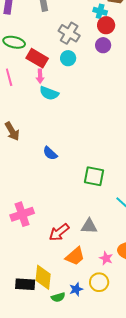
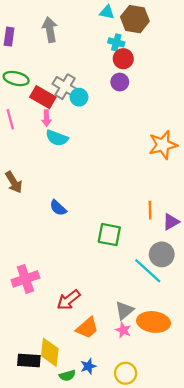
gray cross: (69, 33) -> (65, 87), moved
gray triangle: (89, 226) -> (124, 310), moved, turned -42
yellow circle: (99, 282) -> (126, 373), moved

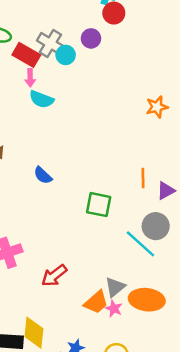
purple circle: (120, 82) -> (91, 38), moved
orange star: (163, 145) -> (157, 107), size x0.7
orange trapezoid: (87, 328) -> (96, 302), moved

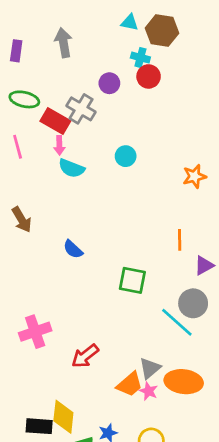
purple circle: (91, 38) -> (109, 83), moved
cyan circle: (66, 55) -> (126, 156), moved
orange line: (143, 178) -> (180, 240), moved

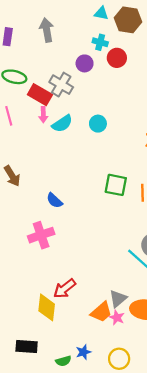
cyan cross: (140, 58) -> (100, 42), moved
cyan semicircle: (72, 168) -> (62, 124), moved, turned -55
green square: (132, 280) -> (116, 185), moved
pink cross: (35, 332) -> (41, 235), moved
yellow diamond: (63, 417) -> (47, 307), moved

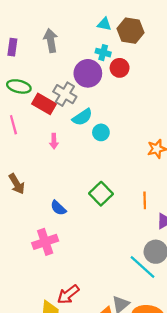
purple circle: (85, 63) -> (88, 73), size x1.6
pink arrow: (43, 115) -> (54, 141), moved
cyan semicircle: (62, 124) -> (82, 117), moved
green square: (116, 185) -> (101, 194), moved, turned 35

